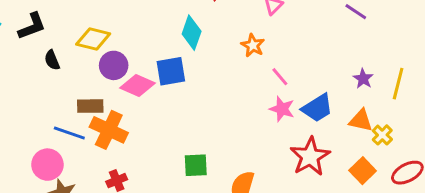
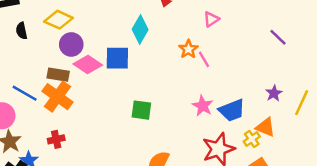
pink line: (280, 77) -> (204, 59), moved
brown rectangle: (90, 106) -> (58, 75), moved
yellow cross: (382, 135) -> (252, 139), moved
green square: (196, 165) -> (141, 110), moved

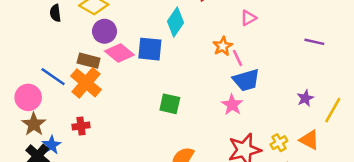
purple line: (278, 37) -> (314, 42), turned -36
blue trapezoid: (232, 110) -> (246, 80), moved
orange triangle: (266, 127) -> (309, 140), moved

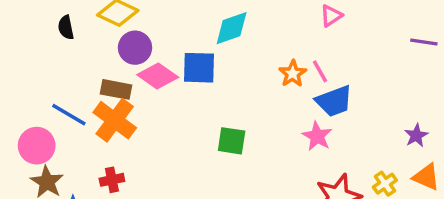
cyan diamond: (176, 22) -> (232, 28), turned 40
orange star: (223, 46) -> (293, 74), moved
purple star: (305, 98) -> (416, 136), moved

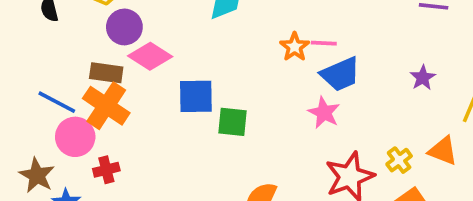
blue square: (199, 68) -> (196, 96), moved
pink line: (320, 71) -> (324, 43), turned -55
purple star: (416, 136) -> (423, 78), moved
pink circle: (37, 146) -> (75, 137), moved

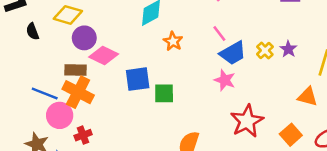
pink line: (324, 43) -> (219, 33), turned 56
orange star: (295, 47) -> (173, 41), moved
yellow cross: (399, 160) -> (265, 51), moved

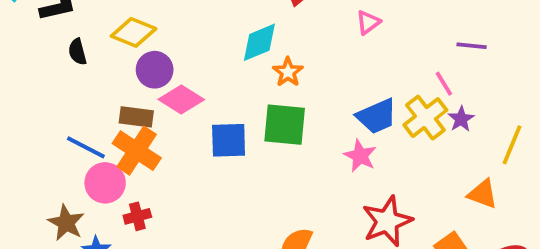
pink line: (219, 33) -> (444, 84), moved
orange star: (173, 41) -> (288, 72), moved
yellow cross: (265, 51) -> (425, 118), size x1.6
green square: (164, 93) -> (285, 125), moved, size x1.4

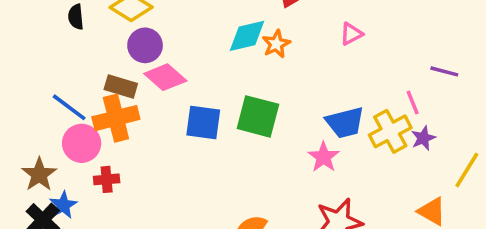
orange star: (288, 72) -> (276, 44), moved
orange cross: (137, 151) -> (116, 118), turned 33

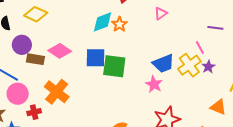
purple circle: (145, 45) -> (22, 45), moved
orange cross: (116, 118) -> (57, 92), moved, turned -30
blue square: (203, 122) -> (96, 58), moved

